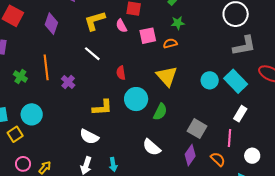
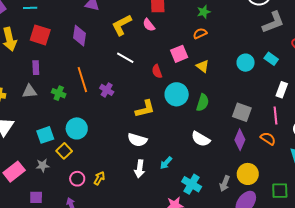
pink square: (148, 36) -> (179, 54), moved
yellow triangle: (167, 76) -> (203, 66), size x0.6
cyan rectangle: (236, 81) -> (271, 59), size x0.6
cyan arrow: (113, 165) -> (166, 163), turned 64

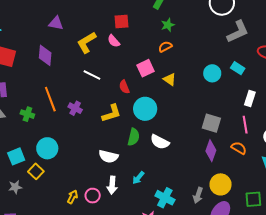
green semicircle: (203, 103) -> (134, 137), moved
yellow L-shape: (145, 109) -> (111, 113), moved
white semicircle: (201, 139) -> (160, 142), moved
pink circle: (77, 179) -> (93, 196), moved

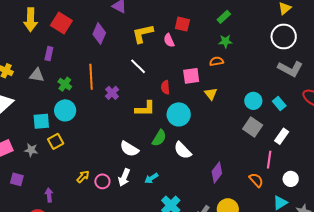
gray L-shape: (238, 32) -> (290, 69), turned 35
gray square: (211, 123) -> (253, 127), moved
cyan circle: (47, 148) -> (65, 110), moved
purple diamond: (211, 151) -> (217, 172), moved

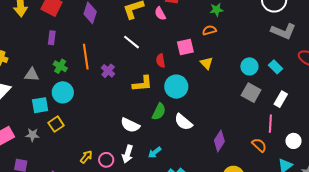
purple rectangle: (49, 54) -> (52, 38), moved
gray triangle: (37, 75) -> (32, 75), moved

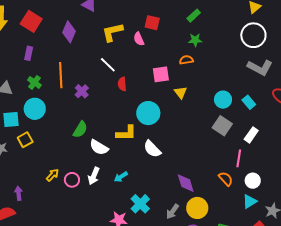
red semicircle: (161, 61) -> (122, 84), moved
yellow L-shape: (142, 84) -> (126, 133), moved
green semicircle: (159, 112) -> (80, 129), moved
purple diamond: (219, 141) -> (186, 183), moved, turned -55
white circle: (293, 141) -> (253, 181), moved

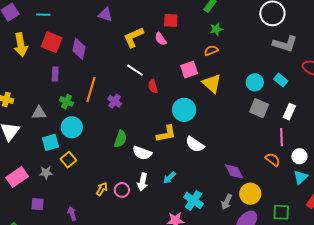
purple diamond: (69, 32) -> (79, 49), moved
orange line: (61, 75) -> (91, 89), turned 30
yellow triangle: (181, 92) -> (212, 83), size x1.5

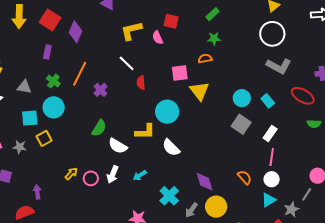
pink line: (282, 137) -> (272, 157), moved
cyan cross: (194, 200) -> (169, 196), moved

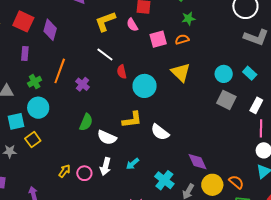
pink square: (180, 73) -> (158, 39), moved
green cross: (53, 81) -> (35, 82), turned 32
cyan circle: (167, 112) -> (145, 86), moved
orange semicircle: (245, 177) -> (236, 182), moved

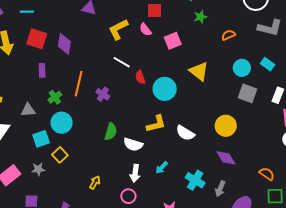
orange semicircle: (182, 39) -> (228, 35), moved
pink circle: (84, 173) -> (128, 196), moved
yellow circle: (212, 185) -> (226, 126), moved

